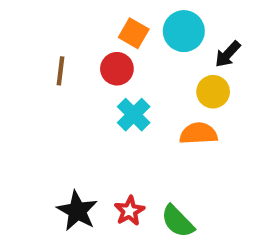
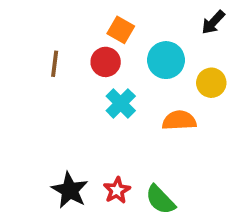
cyan circle: (184, 31) -> (166, 60), moved
black arrow: (228, 54) -> (213, 22), moved
yellow circle: (213, 92) -> (211, 83), moved

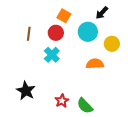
black arrow: (213, 22) -> (102, 13), moved
cyan cross: (121, 103) -> (52, 55), moved
black star: (70, 190) -> (26, 91), moved

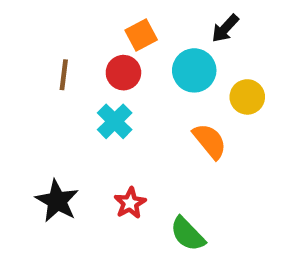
orange square: (64, 16) -> (141, 35), turned 32
orange semicircle: (95, 64) -> (210, 141), turned 54
red star: (62, 101) -> (130, 203), moved

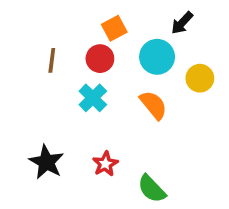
orange semicircle: (210, 141) -> (153, 105), moved

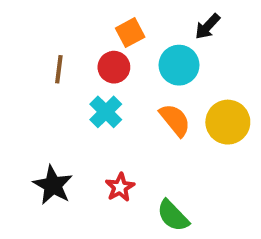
yellow circle: (200, 78) -> (228, 122), moved, size x1.4

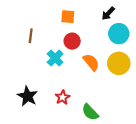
orange square: (130, 33) -> (68, 17), turned 32
cyan circle: (179, 65) -> (119, 34), moved
red circle: (114, 67) -> (72, 41), moved

